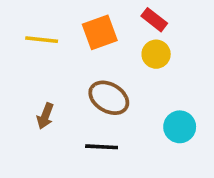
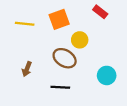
red rectangle: (154, 20) -> (100, 12), moved
yellow circle: (156, 54) -> (80, 40), moved

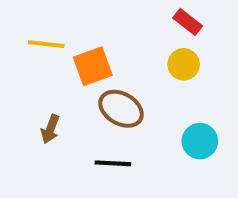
orange square: (59, 19) -> (93, 66), moved
yellow circle: (80, 40) -> (184, 64), moved

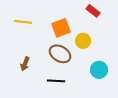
yellow circle: (184, 64) -> (83, 41), moved
orange square: (93, 66) -> (61, 28), moved

